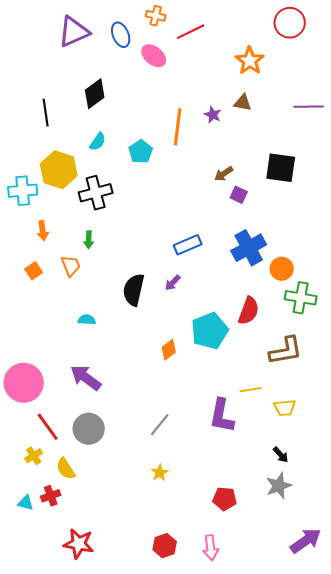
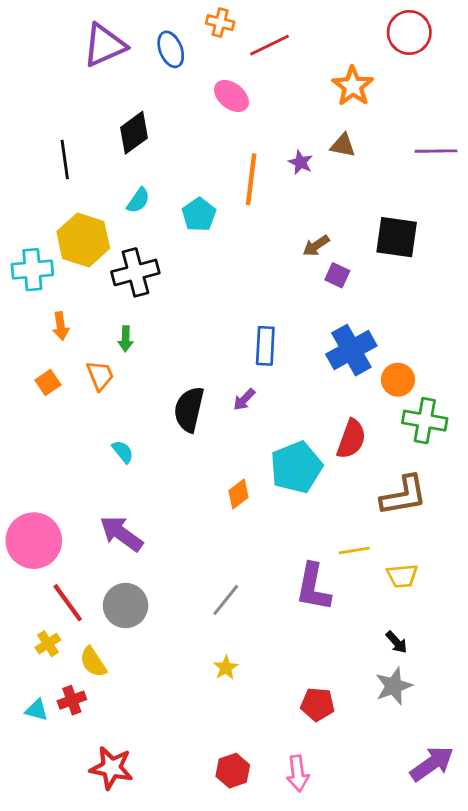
pink ellipse: (154, 56) -> (231, 96), moved
blue rectangle: (188, 245) -> (265, 346), turned -64
cyan semicircle: (87, 320) -> (123, 452), turned 48

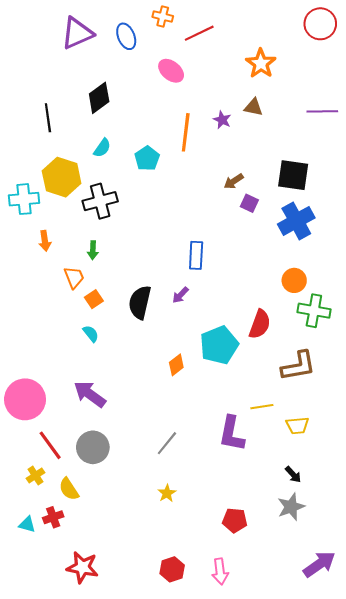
red circle: (409, 32) -> (320, 24), moved
blue cross: (351, 350) -> (296, 221), moved
orange square: (48, 383) -> (94, 299), moved

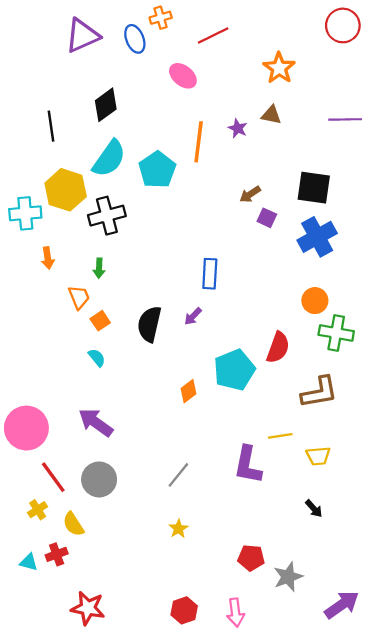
orange cross: (163, 17) -> (161, 18), moved, turned -30
cyan semicircle: (102, 148) -> (109, 159), size x1.8
cyan pentagon: (147, 158) -> (157, 170), size x1.4
gray star: (291, 507) -> (288, 577), moved

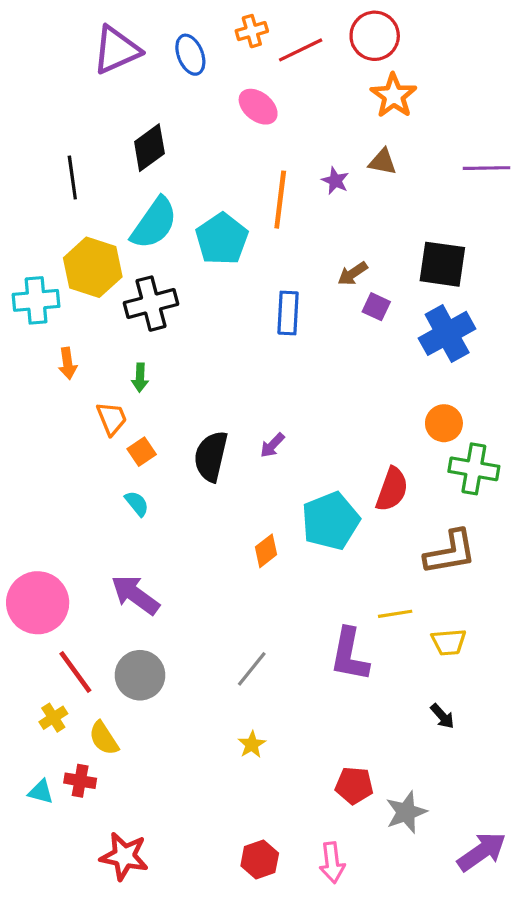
orange cross: (161, 18) -> (252, 31), moved
red circle: (343, 25) -> (375, 36), moved
blue rectangle: (210, 274) -> (288, 313), moved
red cross: (57, 554) -> (80, 781), turned 30

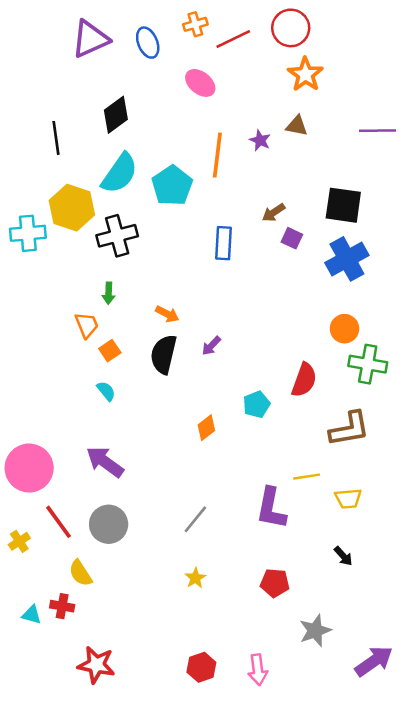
orange arrow: (68, 363) -> (167, 314), moved, turned -55
cyan pentagon: (331, 521) -> (256, 404), size x0.6
yellow cross: (53, 718) -> (19, 541), moved
red pentagon: (354, 785) -> (275, 583), moved

